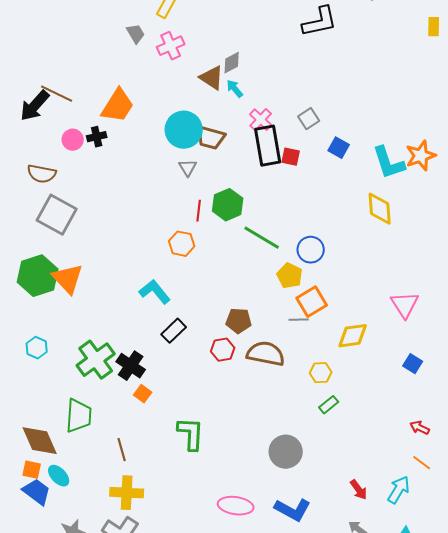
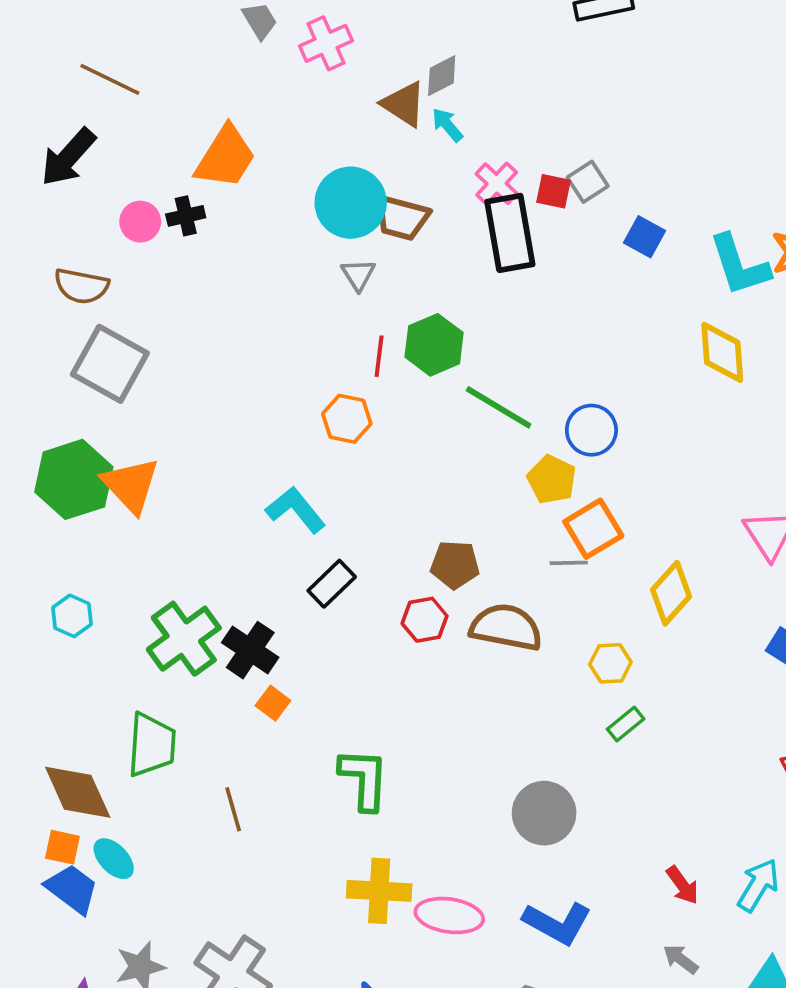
brown line: (57, 94) -> (110, 79), moved
red square: (291, 157) -> (554, 191), moved
yellow diamond: (353, 336) -> (671, 593), turned -40
yellow cross: (127, 493) -> (379, 891), moved

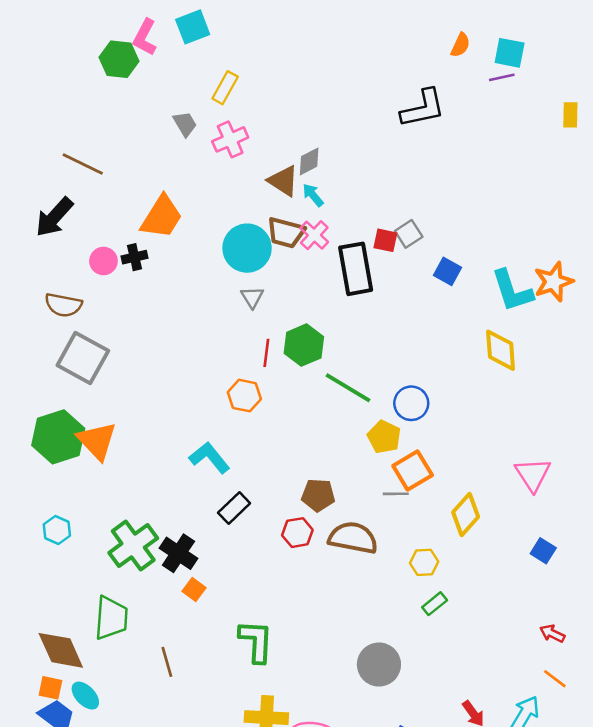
pink cross: (497, 184) -> (314, 235), moved
brown trapezoid: (402, 218) -> (286, 233), moved

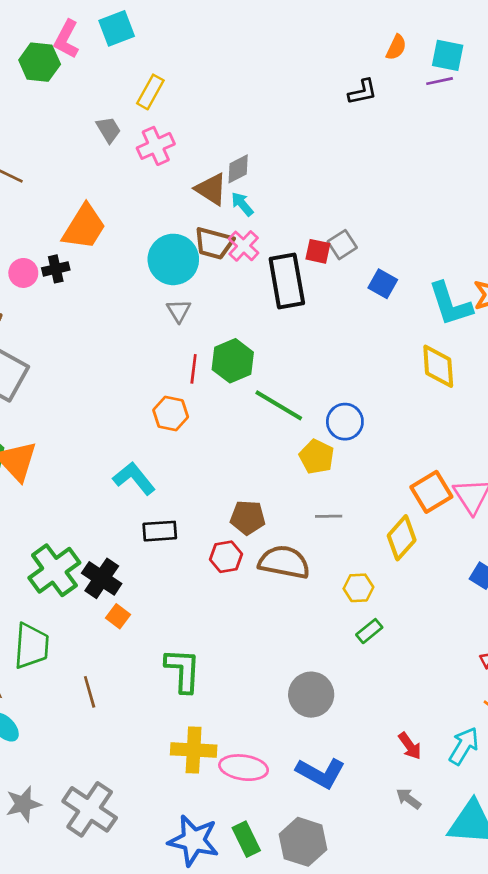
black L-shape: (423, 108) -> (362, 92), moved, size x0.6
orange square: (413, 471) -> (431, 492), moved
black rectangle: (234, 508) -> (160, 531), turned 40

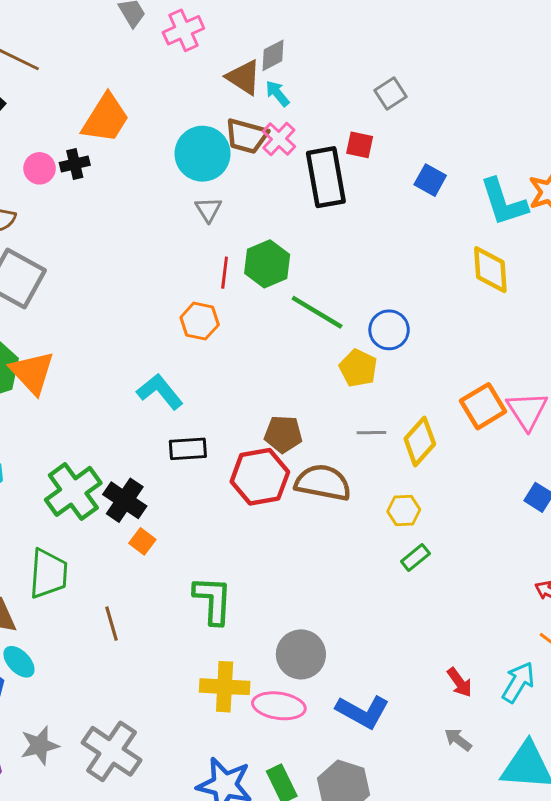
gray square: (342, 245) -> (390, 93), moved
yellow diamond: (402, 538) -> (420, 441), moved
red hexagon: (226, 557) -> (260, 477), size x1.6
gray circle: (311, 695) -> (301, 654), moved

